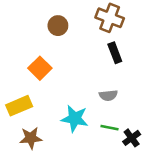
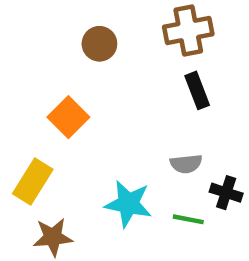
brown cross: (110, 18) -> (188, 30), turned -32
yellow rectangle: (19, 106) -> (33, 182), turned -35
black cross: (132, 138) -> (226, 193), moved, turned -36

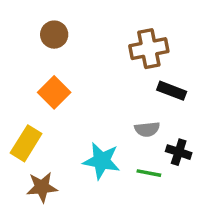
brown cross: (188, 30) -> (149, 49), moved
brown circle: (99, 44) -> (54, 35), moved
black rectangle: (197, 90) -> (172, 91), moved, turned -48

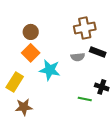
brown circle: (54, 35) -> (31, 32), moved
gray semicircle: (147, 129) -> (78, 57), moved
cyan star: (102, 161) -> (50, 70), moved

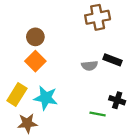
brown cross: (85, 28) -> (98, 17), moved
cyan star: (50, 70) -> (46, 98), moved

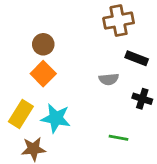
black rectangle: (113, 60) -> (137, 58), moved
black cross: (117, 100) -> (142, 99), moved

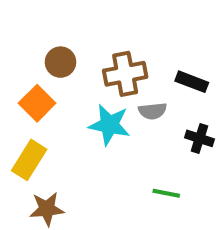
brown cross: (119, 21) -> (125, 74), moved
orange square: (43, 74) -> (37, 103), moved
cyan star: (56, 118) -> (109, 125), moved

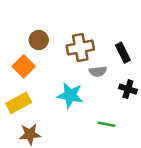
black rectangle: (192, 82) -> (123, 53), turned 42
cyan star: (109, 125) -> (70, 95), moved
yellow rectangle: (29, 160) -> (19, 103), turned 30

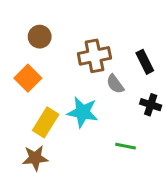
brown circle: (39, 40) -> (40, 37), moved
gray semicircle: (98, 71) -> (115, 84), turned 60
yellow rectangle: (19, 103) -> (46, 122), moved, turned -30

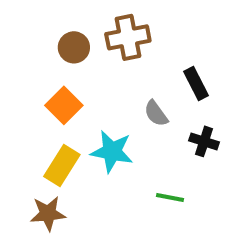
brown circle: (40, 37) -> (74, 47), moved
brown cross: (94, 56) -> (128, 37), moved
orange square: (28, 78) -> (64, 105), moved

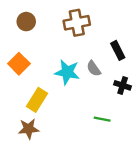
brown circle: (74, 47) -> (26, 22), moved
orange square: (64, 105) -> (19, 64), moved
cyan star: (112, 151) -> (67, 72), moved

